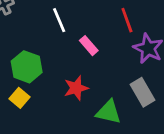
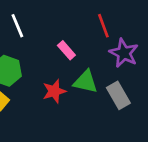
white line: (59, 20) -> (17, 26), moved
green triangle: (109, 112) -> (86, 82), moved

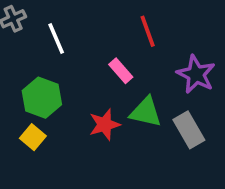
red line: (103, 26) -> (148, 31), moved

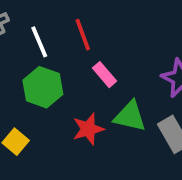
red line: (148, 31) -> (83, 35), moved
green hexagon: (42, 98) -> (43, 87), moved

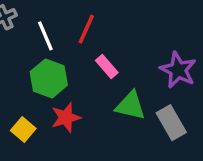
red line: (83, 35) -> (86, 29), turned 44
red star: (88, 129) -> (66, 118), moved

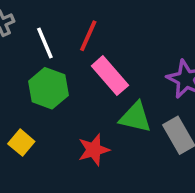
pink rectangle: (107, 67) -> (110, 76), size x1.5
red star: (66, 118) -> (94, 150), moved

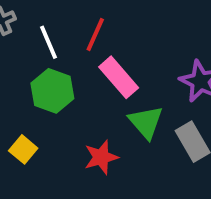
green triangle: (135, 117) -> (146, 122), turned 36

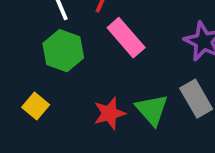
green triangle: (146, 122) -> (152, 110), moved

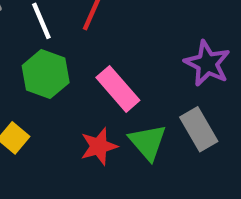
pink rectangle: (126, 38) -> (118, 89), moved

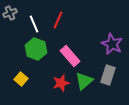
gray rectangle: (199, 129) -> (108, 75), turned 48
green triangle: (148, 142) -> (84, 81), turned 30

